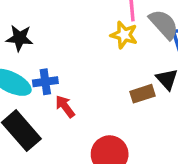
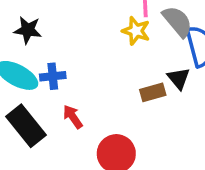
red arrow: (65, 106) -> (73, 117), moved

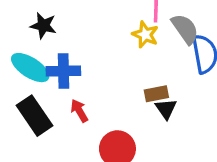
blue cross: (53, 76) -> (63, 71), size x1.4
black triangle: (179, 78) -> (166, 109), moved

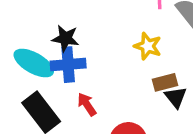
black star: (43, 26) -> (65, 38), moved
yellow star: (145, 35) -> (148, 46), moved

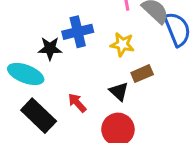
blue cross: (68, 65) -> (78, 32), moved
black triangle: (176, 97) -> (119, 91), moved

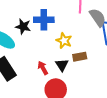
yellow star: (122, 44) -> (64, 41), moved
red arrow: (77, 103) -> (43, 68), moved

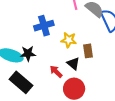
black star: (23, 27) -> (28, 54), moved
brown rectangle: (80, 57) -> (88, 51), turned -72

